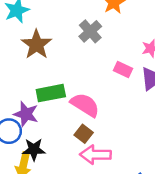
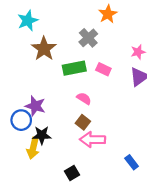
pink rectangle: (123, 69) -> (103, 69), moved
green rectangle: (51, 93) -> (74, 68), moved
pink semicircle: (85, 105) -> (84, 98), size x0.6

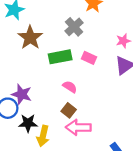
yellow arrow: (33, 148) -> (43, 136), moved

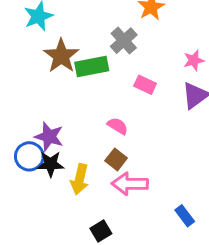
green rectangle: (60, 57) -> (92, 67), moved
black star: (28, 123) -> (51, 164), moved
yellow arrow: (43, 136) -> (80, 179), moved

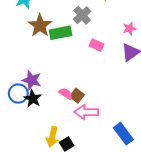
pink semicircle: (118, 126) -> (66, 94), moved
black star: (51, 164) -> (33, 99), turned 30
yellow arrow: (80, 179) -> (52, 137), moved
blue rectangle: (185, 216) -> (123, 134), size x1.5

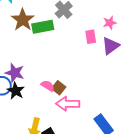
pink rectangle: (97, 45) -> (91, 37), moved, turned 56

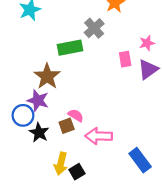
brown star: (23, 20) -> (47, 76), moved
brown square: (59, 88) -> (67, 126), moved, turned 32
black star: (16, 91) -> (39, 133), moved

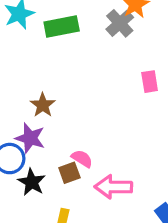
gray cross: (94, 28) -> (120, 23), moved
green rectangle: (70, 48) -> (62, 26), moved
brown star: (47, 76) -> (43, 105), size x0.7

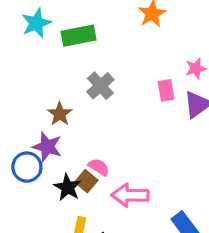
gray cross: (120, 23) -> (100, 86), moved
brown square: (69, 173) -> (86, 181), turned -30
black star: (32, 182) -> (68, 187), moved

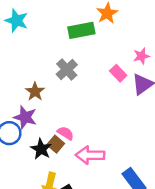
cyan star: (36, 23) -> (17, 21), turned -30
green rectangle: (79, 36) -> (81, 30), moved
pink rectangle: (166, 90) -> (118, 73), turned -35

